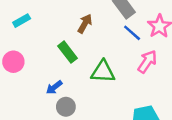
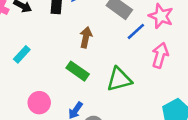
blue line: (132, 33) -> (136, 31), turned -66
pink circle: (13, 62) -> (39, 103), moved

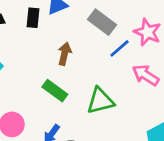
pink arrow: (160, 55) -> (146, 75), turned -75

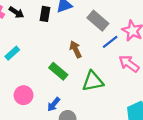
brown arrow: (65, 54) -> (76, 49), moved, turned -42

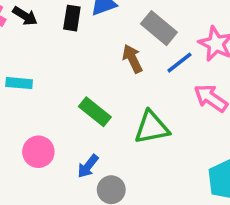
brown arrow: (76, 49) -> (132, 59), moved
cyan rectangle: (12, 53) -> (19, 83), turned 48

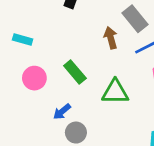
pink circle: (38, 152) -> (34, 78), moved

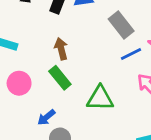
brown arrow: (111, 38) -> (61, 49), moved

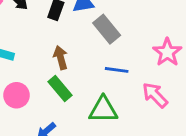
gray rectangle: (121, 25) -> (107, 29), moved
blue line: (131, 54) -> (117, 70), moved, turned 35

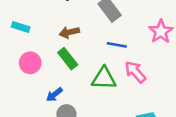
brown arrow: (61, 58) -> (69, 32), turned -90
pink arrow: (155, 95) -> (135, 72), moved

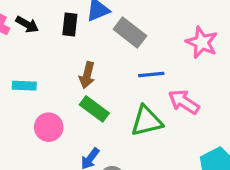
brown arrow: (69, 32) -> (87, 75), turned -48

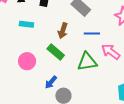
brown arrow: (87, 75) -> (63, 31), moved
cyan rectangle: (24, 86) -> (26, 24), moved

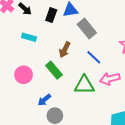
blue line: (92, 33) -> (94, 57), turned 35
pink arrow: (111, 52) -> (110, 79), turned -60

